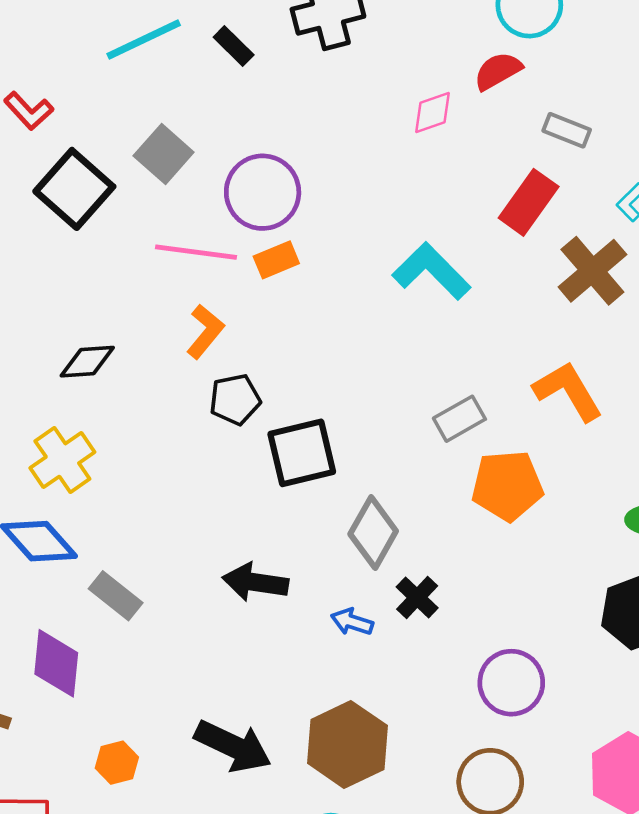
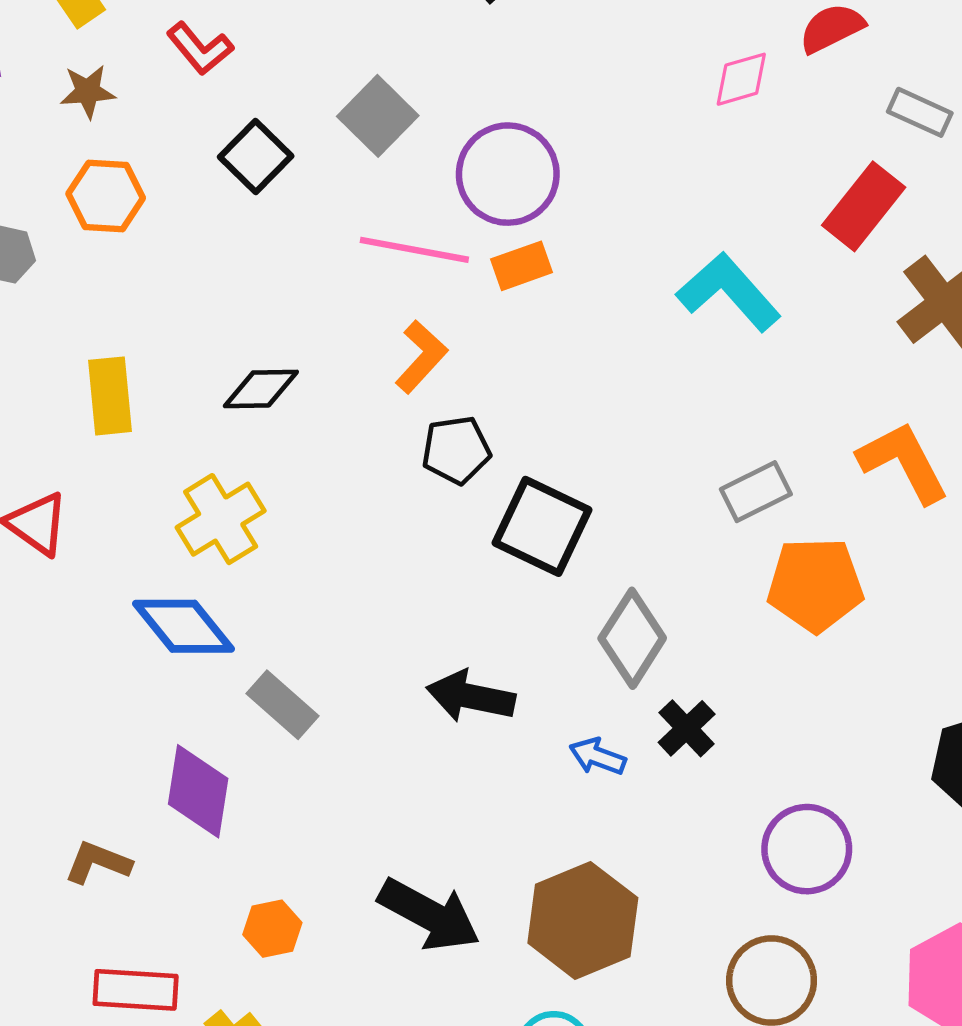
black square: (74, 189) -> (256, 156), size x0.7
black square: (302, 453) -> (542, 526), turned 36

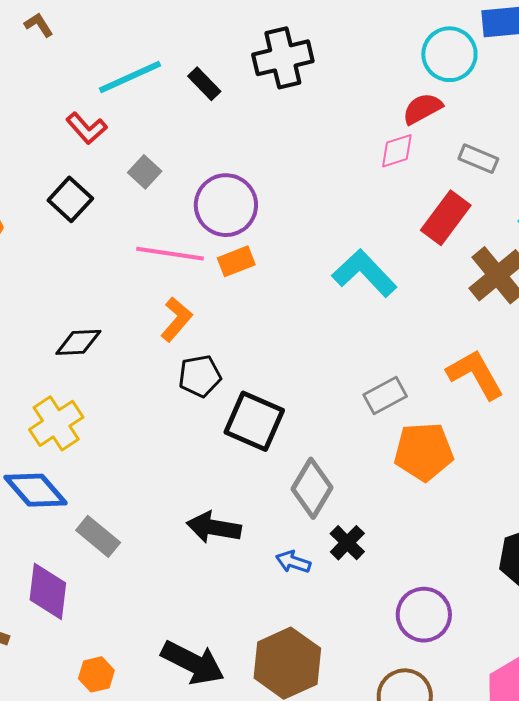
red L-shape: (200, 49) -> (86, 128), moved
pink diamond: (741, 79) -> (397, 151), moved
gray square: (378, 116) -> (145, 172), size x0.7

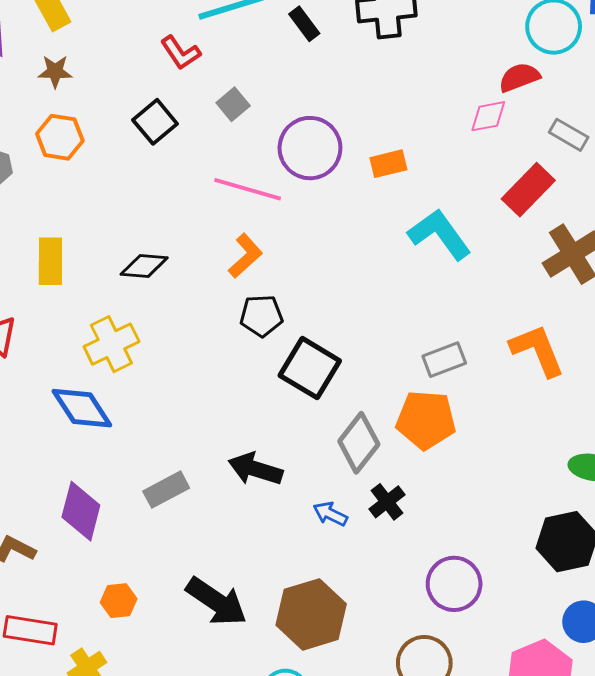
orange rectangle: (236, 261) -> (388, 164), moved
orange pentagon: (424, 452) -> (426, 420), moved
gray rectangle: (98, 536) -> (166, 490), moved, turned -75

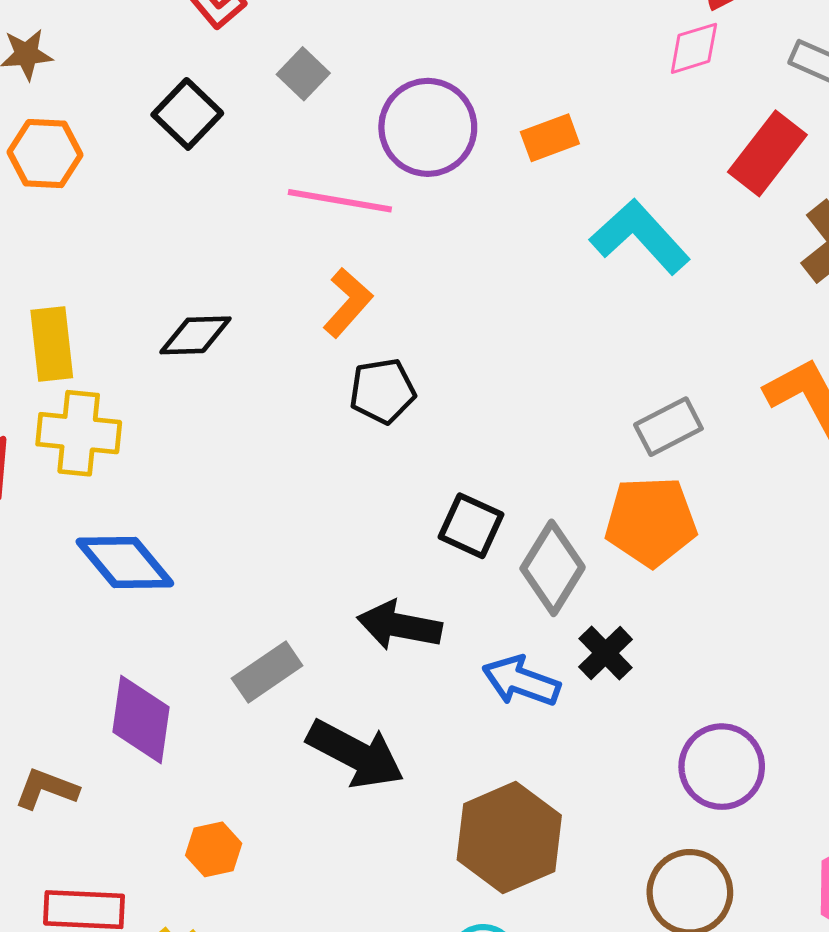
yellow cross: (111, 344) -> (79, 433), moved, turned 38
black square: (310, 368) -> (471, 526), moved, size x0.7
blue arrow: (330, 514) -> (521, 681), size x1.4
black arrow: (216, 602) -> (355, 754), moved

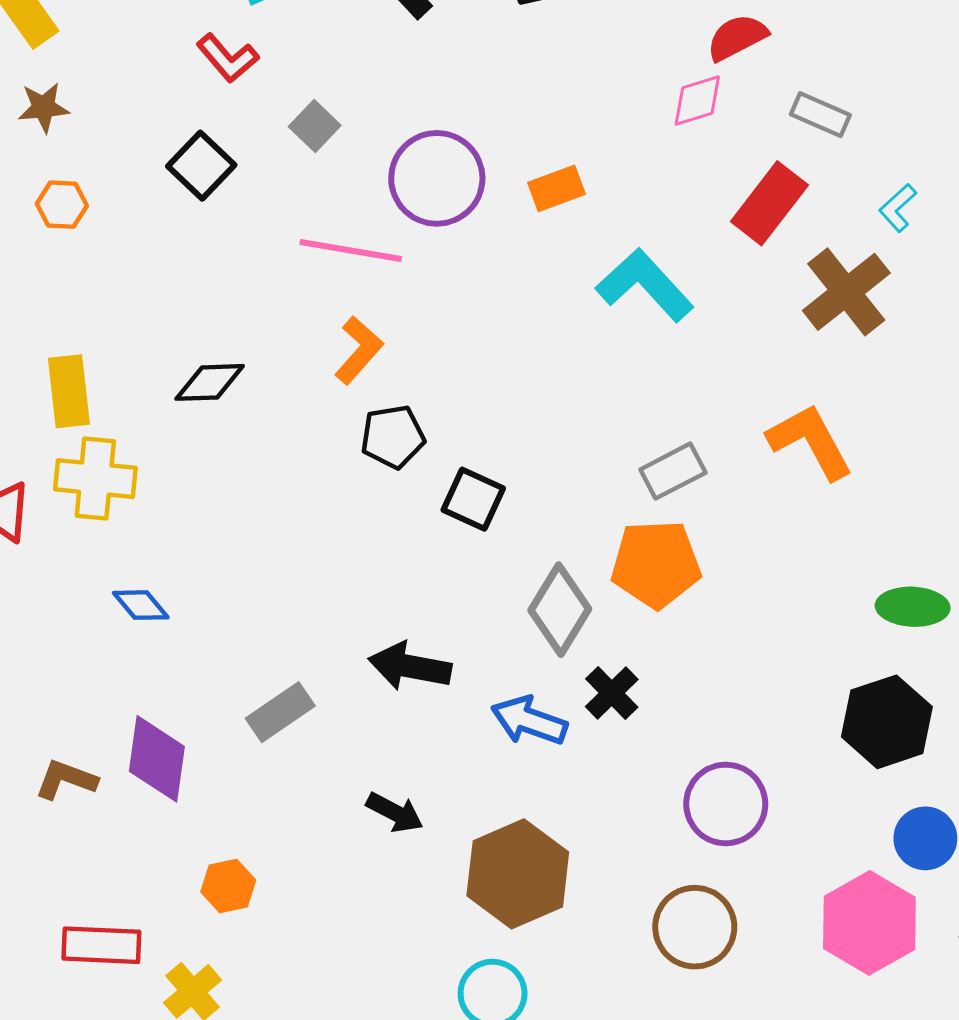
orange hexagon: (45, 154) -> (62, 205), size x0.7
black square: (471, 526) -> (473, 499), moved
blue diamond: (125, 562) -> (141, 605), size x0.6
black arrow: (355, 754) -> (395, 812), moved, size x0.6
brown L-shape: (46, 789) -> (66, 780), moved

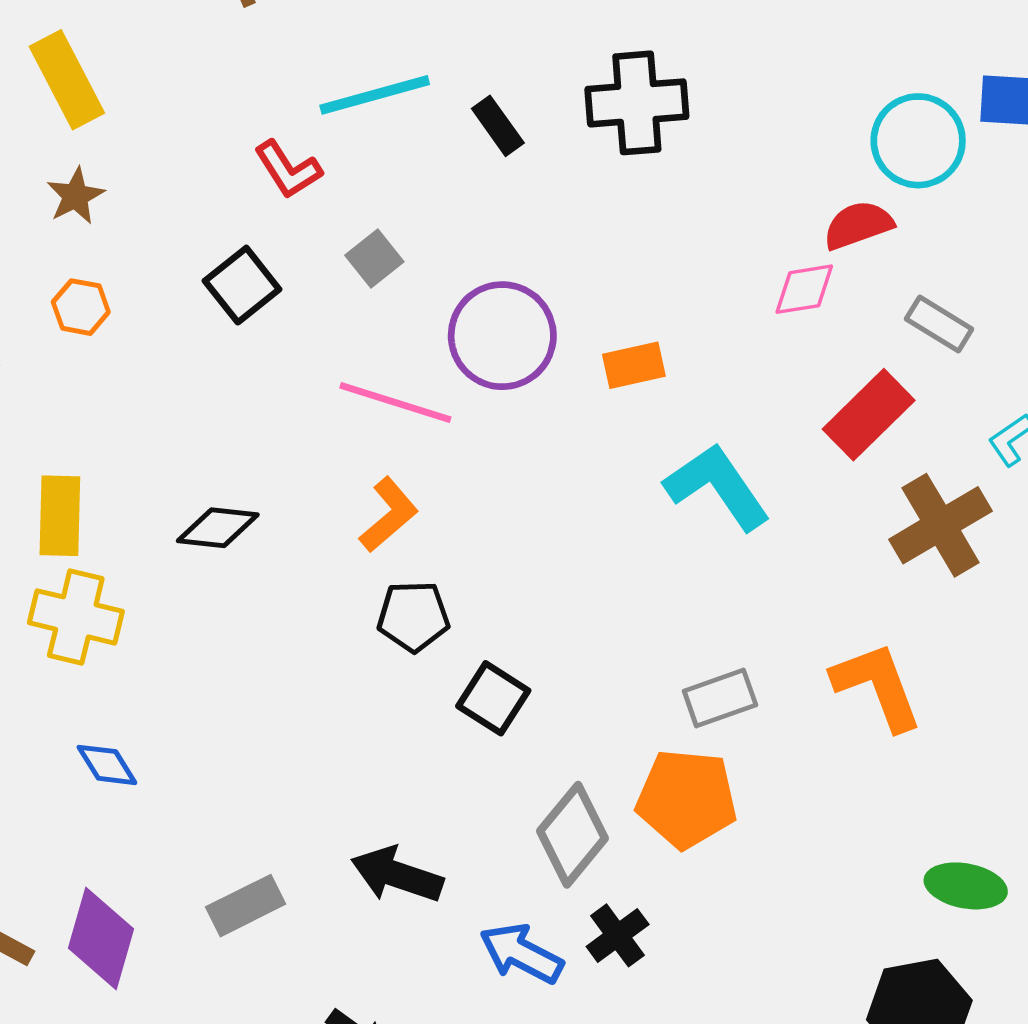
brown star: (44, 107) -> (75, 196), turned -30

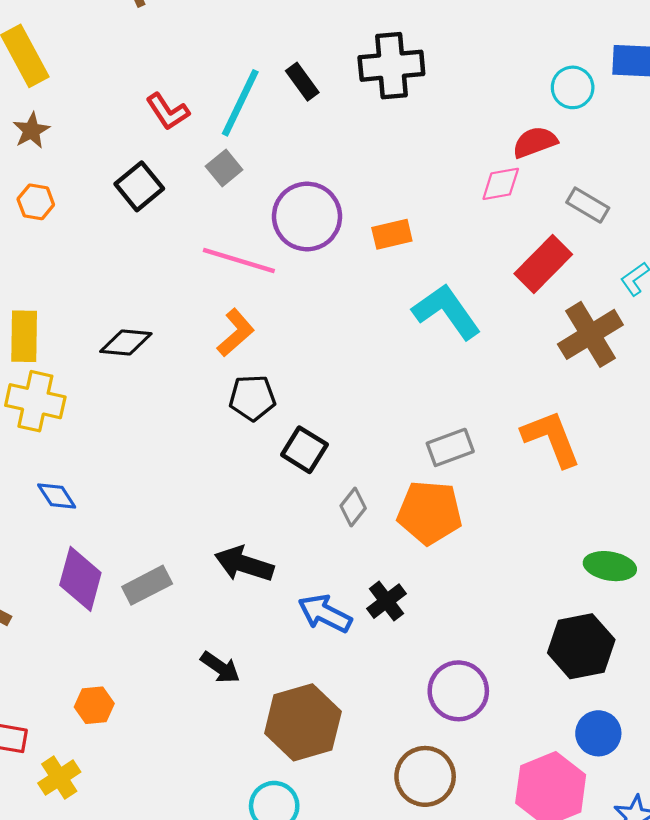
cyan line: (375, 95) -> (240, 103), moved, turned -48
cyan circle: (918, 141) -> (573, 87), size x0.7
gray diamond: (573, 835) -> (353, 507), moved, size x0.6
purple diamond: (101, 939) -> (80, 579), moved

